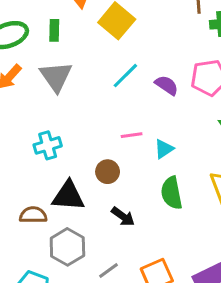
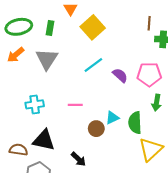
pink line: (132, 135) -> (75, 105), moved
brown circle: (108, 172) -> (96, 129), moved
green semicircle: (172, 193) -> (135, 123), moved

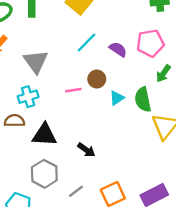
gray triangle: (47, 59) -> (36, 62), moved
green arrow: (157, 103) -> (163, 73), turned 35
brown circle: (96, 129) -> (97, 79), moved
brown semicircle: (18, 150) -> (14, 121), moved

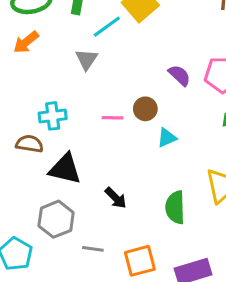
cyan line: (87, 42) -> (107, 27), moved
gray triangle: (36, 62) -> (87, 59), moved, size x0.7
green semicircle: (143, 100) -> (175, 207), moved
gray line: (76, 191) -> (93, 249), turned 35

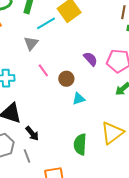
pink line: (113, 118) -> (43, 70), moved, turned 48
black arrow: (116, 198) -> (32, 133), moved
gray line: (93, 249) -> (27, 156), moved, turned 56

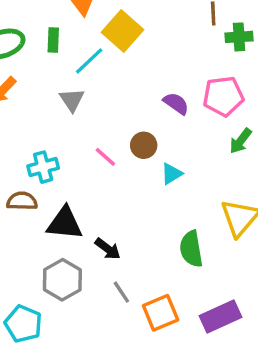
pink line: (43, 70) -> (105, 157), moved
gray line: (27, 156) -> (121, 292), moved

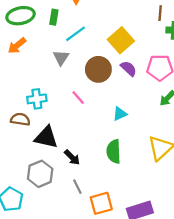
yellow square: (123, 31) -> (121, 40), moved
brown circle: (144, 145) -> (98, 69), moved, size x1.5
green semicircle: (191, 249) -> (114, 151), moved

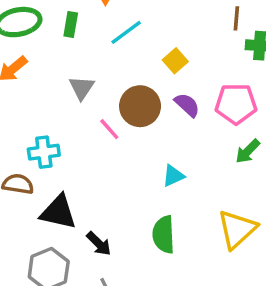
cyan line: (75, 34) -> (126, 32), moved
yellow square: (121, 40) -> (175, 61), size x0.6
pink line: (78, 97) -> (109, 129), moved

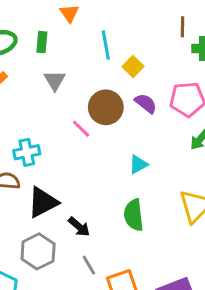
cyan line: (126, 32) -> (106, 45), moved, turned -60
gray triangle: (82, 88) -> (55, 80), moved
black triangle: (58, 212) -> (43, 202), turned -36

